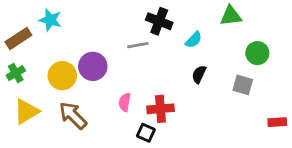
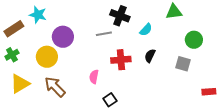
purple circle: (93, 66) -> (63, 37), moved
red cross: (160, 109) -> (121, 60), moved
black square: (146, 133) -> (110, 100), turned 32

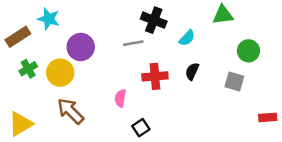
green cross: (12, 55) -> (28, 69), moved
yellow triangle: (20, 84) -> (20, 124), moved

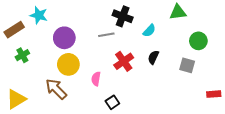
yellow circle: (60, 73) -> (68, 64), moved
red cross: (155, 76) -> (124, 61), turned -30

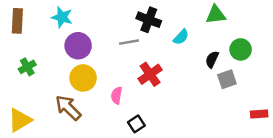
cyan star: (39, 15) -> (62, 17), moved
brown rectangle: (14, 30) -> (17, 21), moved, turned -54
black semicircle: (153, 57) -> (212, 59), moved
gray square: (187, 65) -> (227, 79), turned -35

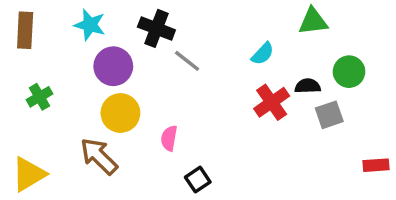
black cross: (149, 20) -> (156, 28), moved
gray line: (129, 42) -> (187, 61), turned 48
black semicircle: (212, 59) -> (308, 86), turned 63
red cross: (150, 74) -> (272, 102), moved

